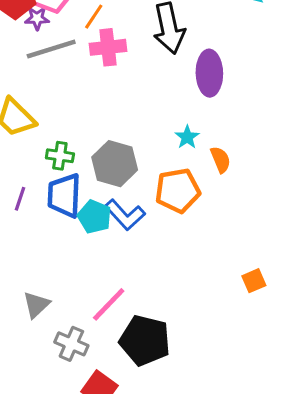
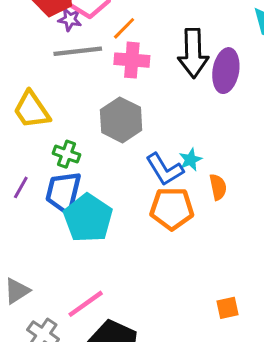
purple ellipse: (209, 73) -> (226, 71), moved
gray hexagon: (115, 164) -> (121, 120), moved
blue L-shape: (125, 215) -> (165, 169), moved
cyan pentagon: (94, 217) -> (88, 218), size x1.5

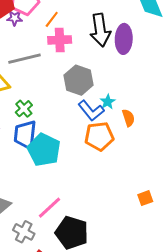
gray line: (78, 51) -> (25, 59), moved
gray hexagon: (121, 120) -> (79, 80), moved
green cross: (66, 154) -> (24, 109), turned 36

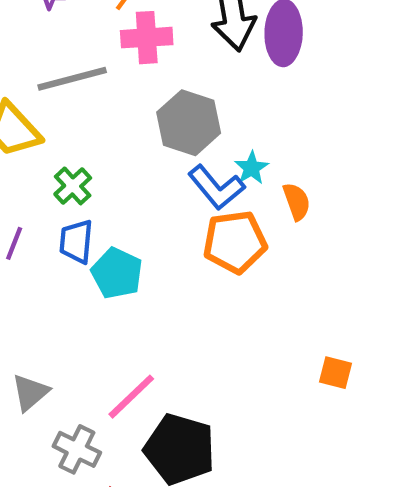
blue trapezoid: (25, 135) -> (76, 241), size x0.7
cyan pentagon: (44, 150) -> (117, 273), size x0.7
orange square: (145, 198) -> (336, 373), turned 35

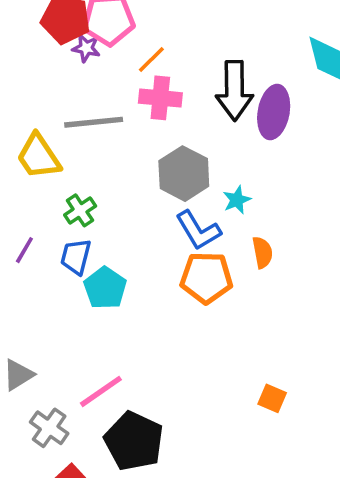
cyan star: (252, 168) -> (237, 200), moved

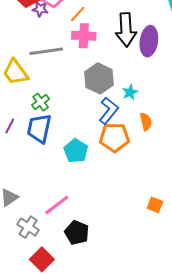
blue L-shape: (198, 230) -> (109, 111), turned -108
blue trapezoid: (76, 257) -> (39, 129), size x1.4
cyan pentagon: (105, 288) -> (76, 151), moved
black pentagon: (134, 441) -> (77, 233), size x0.7

